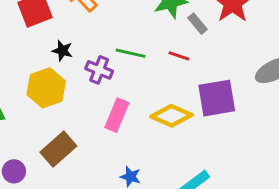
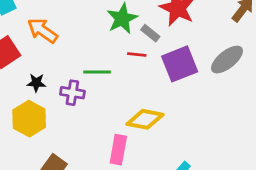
red line: (179, 56) -> (137, 54), moved
purple square: (217, 98) -> (180, 64), moved
pink rectangle: (117, 115) -> (118, 150), moved

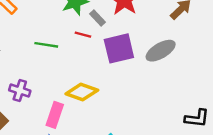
purple cross: (72, 93) -> (20, 90), moved

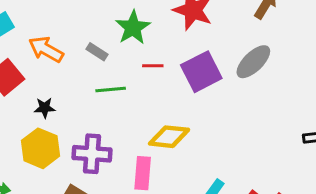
gray rectangle: (98, 18) -> (97, 52), moved
purple cross: (20, 90) -> (92, 154), size x1.4

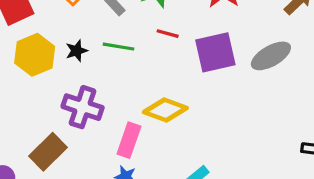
black star: (45, 108) -> (77, 51), moved, turned -30
yellow hexagon: (40, 148) -> (35, 55), moved

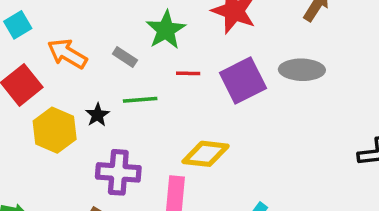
gray ellipse: (271, 56) -> (302, 70), turned 45

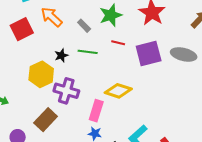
yellow hexagon: (55, 130) -> (41, 74), moved

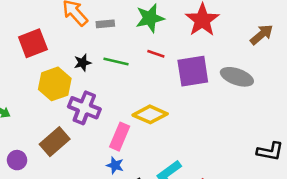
gray rectangle: (84, 26) -> (105, 24), moved, turned -56
red square: (22, 29) -> (33, 43), moved

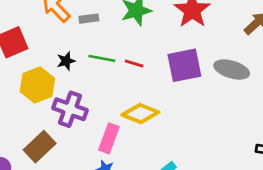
red line: (156, 54) -> (134, 63), moved

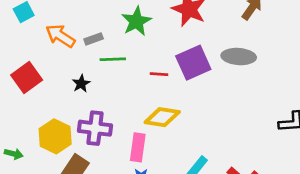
green line: (102, 58) -> (113, 59), moved
red line: (134, 63) -> (159, 74), moved
yellow hexagon: (37, 85) -> (55, 136), moved

